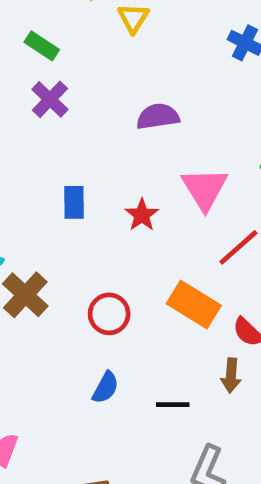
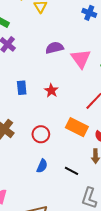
pink triangle: (205, 189) -> (81, 59), moved
black line: (173, 405) -> (72, 171), turned 32

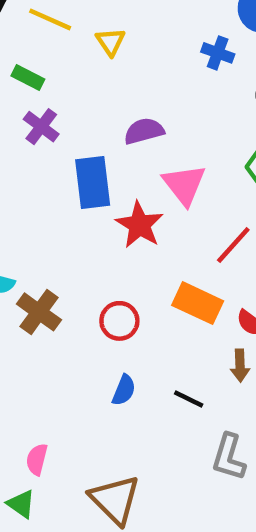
pink triangle: (81, 59) -> (184, 185), moved
blue rectangle: (22, 88) -> (93, 182), moved, size x1.6
red star: (51, 91) -> (140, 225), size x1.5

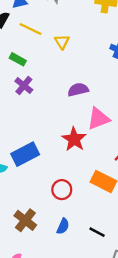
blue rectangle: (93, 182) -> (25, 154), moved, turned 68
pink triangle: (184, 185) -> (98, 119), turned 45
brown cross: (39, 312) -> (25, 220), moved

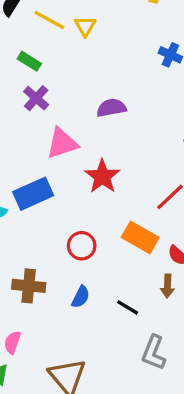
yellow triangle: (62, 42) -> (85, 26), moved
pink triangle: (98, 119) -> (62, 143), moved
brown cross: (25, 220) -> (29, 286), turned -35

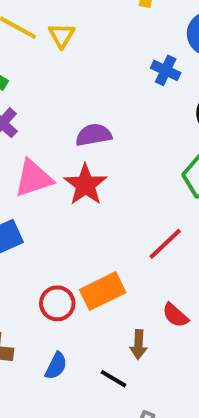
red star: (102, 176) -> (85, 185), moved
orange rectangle: (140, 237) -> (103, 291), moved, turned -56
brown arrow: (167, 286) -> (139, 344), moved

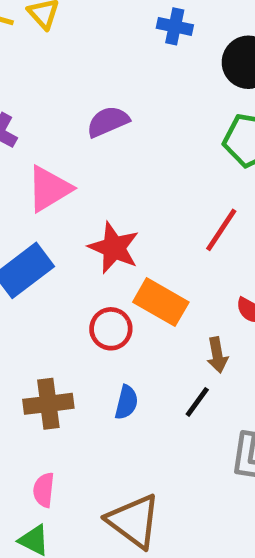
red star: (85, 185) -> (114, 248), moved
orange rectangle: (103, 291) -> (161, 302), turned 69
black line: (113, 379) -> (197, 402), turned -72

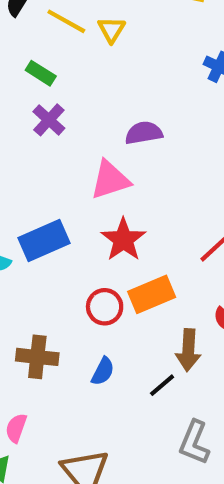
pink triangle: (49, 189) -> (110, 180), moved
orange rectangle: (161, 302) -> (152, 294), turned -66
brown arrow: (217, 355) -> (188, 350), size x1.4

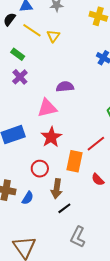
orange rectangle: (152, 294) -> (75, 161), moved, turned -60
brown arrow: (188, 350) -> (57, 189), moved
blue semicircle: (103, 371) -> (28, 198), moved

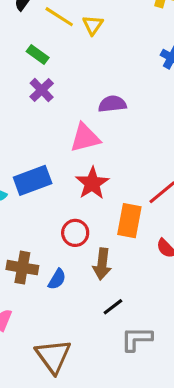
black line: (64, 208) -> (113, 307), moved
gray L-shape: (78, 237) -> (137, 339), turned 65

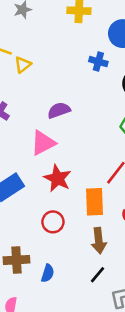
yellow triangle: (93, 25) -> (23, 65), moved, turned 30
brown arrow: (102, 264) -> (99, 241), moved
blue semicircle: (57, 279) -> (48, 273), moved

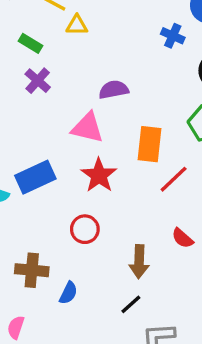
yellow triangle: (23, 65) -> (77, 25), turned 30
pink triangle: (43, 143) -> (87, 128), turned 32
orange rectangle: (95, 202) -> (150, 144), moved

